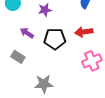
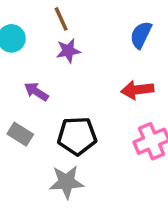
black pentagon: (55, 39) -> (77, 136), moved

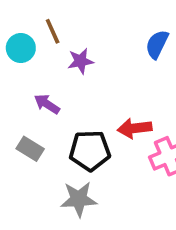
brown line: (61, 19) -> (53, 31), moved
red arrow: (137, 90) -> (135, 128), moved

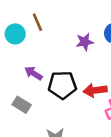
purple star: (81, 61) -> (85, 42), moved
black pentagon: (90, 151) -> (62, 85), moved

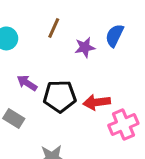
brown line: (37, 22) -> (54, 28), moved, turned 48

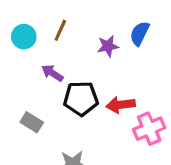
brown line: (54, 28) -> (60, 30), moved
purple arrow: (27, 83) -> (52, 73), moved

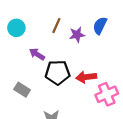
brown line: (60, 30) -> (56, 26), moved

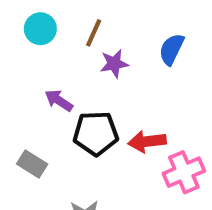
brown line: (56, 26) -> (94, 33), moved
cyan circle: (16, 28) -> (40, 29), moved
purple star: (77, 35) -> (114, 64), moved

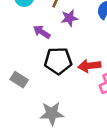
purple arrow: (59, 100) -> (42, 32), moved

